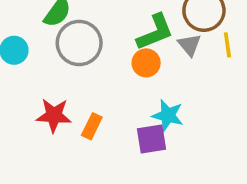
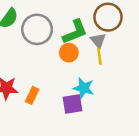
gray circle: (79, 43) -> (37, 29), moved
yellow line: (227, 45) -> (99, 56), moved

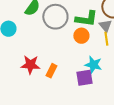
green L-shape: (75, 32) -> (86, 19), turned 30

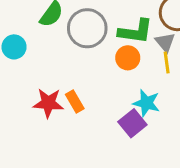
orange rectangle: (51, 71) -> (75, 101), moved, turned -56
purple square: (84, 78) -> (132, 123), turned -30

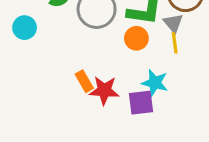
red star: (48, 103) -> (104, 90), moved
purple square: (132, 123) -> (141, 103), turned 32

